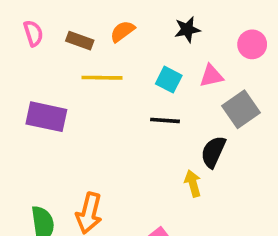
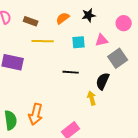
orange semicircle: (122, 31) -> (63, 18), moved
cyan square: (169, 80) -> (79, 42), turned -32
black line: (165, 120) -> (71, 72), moved

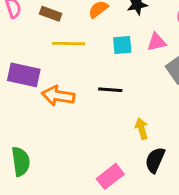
black semicircle: (103, 81) -> (155, 160), moved
orange arrow: (36, 114) -> (58, 96), moved, turned 85

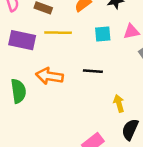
purple rectangle: (24, 75) -> (22, 40), moved
green semicircle: (21, 161) -> (18, 91), moved

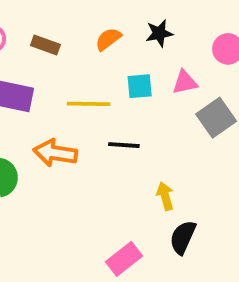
yellow line: (58, 33) -> (89, 104), moved

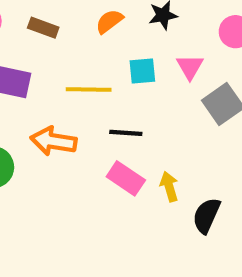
pink triangle: (185, 82) -> (190, 67), turned -48
black semicircle: (183, 237) -> (206, 216), moved
pink rectangle: (124, 259) -> (126, 178), moved, turned 72

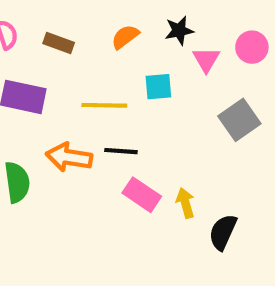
pink triangle: (190, 67) -> (206, 60), moved
black line: (126, 133) -> (121, 151), moved

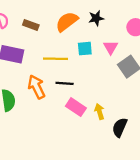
orange semicircle: (125, 37) -> (67, 22), size x1.5
pink triangle: (206, 60) -> (111, 47), moved
orange arrow: (69, 157) -> (36, 87), turned 55

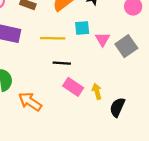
pink triangle: (111, 47) -> (103, 39), moved
orange arrow: (36, 87) -> (30, 102), moved, turned -30

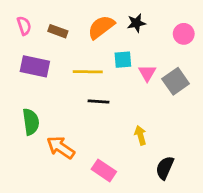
pink rectangle: (73, 87) -> (104, 170), moved
black semicircle: (117, 107) -> (165, 168), moved

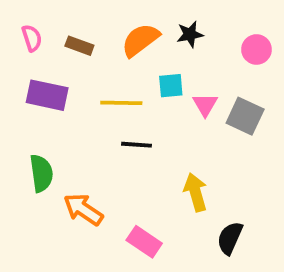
gray square: (176, 81) -> (245, 116), turned -30
yellow arrow: (140, 135) -> (196, 192), size x1.4

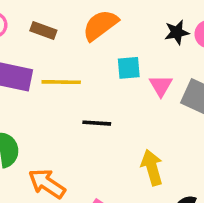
black star: (190, 34) -> (177, 32), moved
yellow line: (121, 103) -> (61, 82), moved

